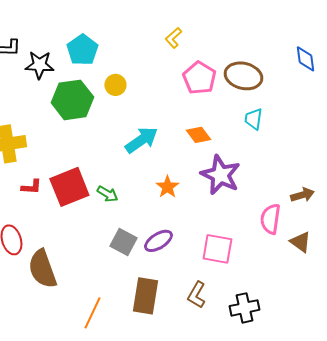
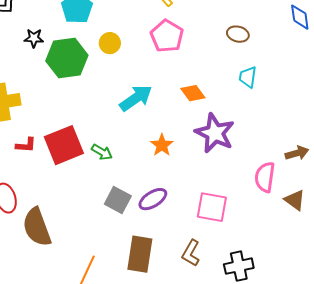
black star: (39, 65) -> (34, 38), moved, size x0.7
brown ellipse: (243, 76) -> (238, 34), size x0.6
pink pentagon: (199, 78) -> (167, 36), moved

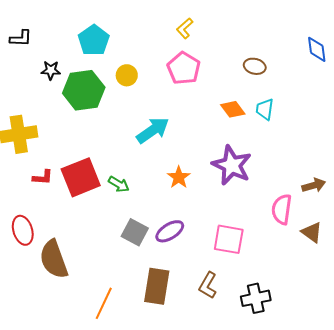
orange diamond: (193, 93) -> (233, 109), moved

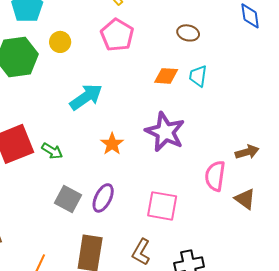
orange diamond: (233, 109) -> (166, 76), turned -50
purple ellipse: (170, 231) -> (103, 198), turned -32

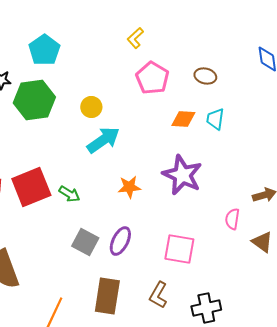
pink pentagon: (117, 35) -> (152, 78), moved
yellow circle: (60, 42) -> (91, 107), moved
orange star: (112, 144) -> (129, 187), turned 30
pink semicircle: (215, 176) -> (232, 219), size x0.7

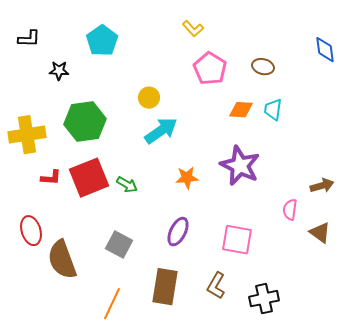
yellow L-shape: (135, 38) -> (193, 29), turned -90
green hexagon: (34, 100) -> (85, 122), moved
gray square: (85, 242) -> (119, 245), moved

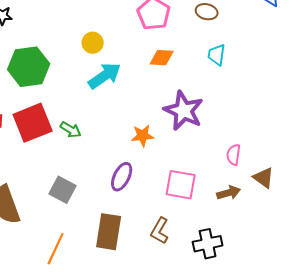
orange diamond: (241, 110) -> (162, 58), moved
orange star: (187, 178) -> (143, 136), moved
brown arrow: (322, 186) -> (229, 193), moved

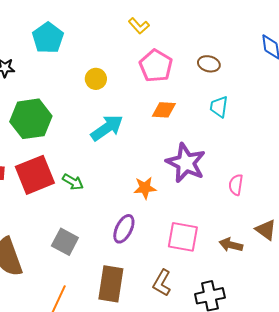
yellow circle: (93, 43) -> (96, 79), moved
pink semicircle: (234, 155) -> (236, 185), moved
brown arrow: (229, 193) -> (231, 245), turned -150

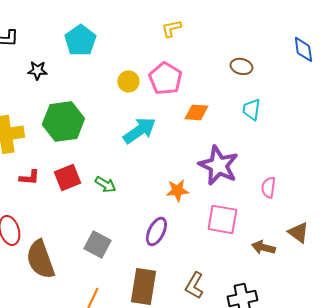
yellow L-shape: (139, 26) -> (171, 28), turned 120
pink pentagon: (156, 66) -> (165, 78), moved
red square: (35, 175) -> (67, 177), size x0.7
pink square: (183, 237) -> (222, 219), moved

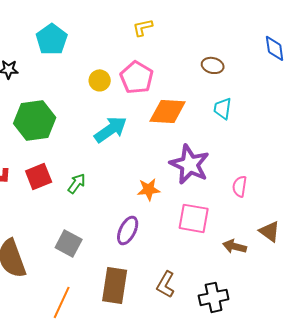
orange diamond: (196, 112) -> (168, 111), size x1.5
green arrow: (105, 184) -> (77, 183), turned -85

